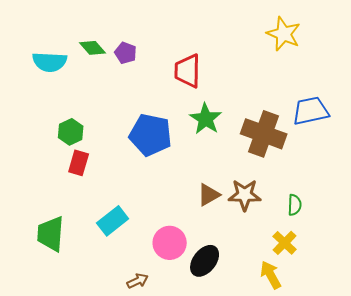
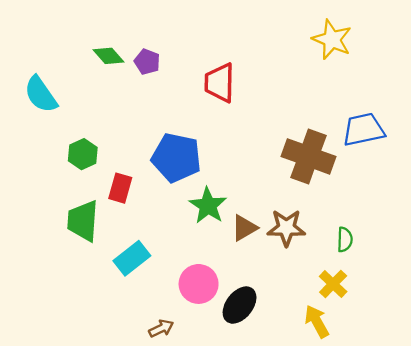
cyan semicircle: (50, 62) -> (41, 94), moved, turned 52
green star: (206, 119) -> (208, 206), moved
red rectangle: (79, 163) -> (120, 188), moved
green trapezoid: (51, 234) -> (83, 221), moved

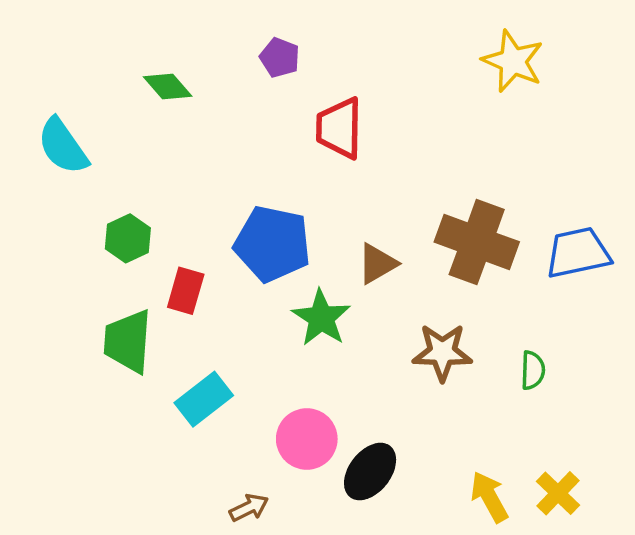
purple pentagon: (147, 62) -> (280, 58), moved
blue trapezoid: (364, 130) -> (578, 253), moved
brown triangle: (244, 228) -> (377, 264), moved
yellow cross: (333, 284) -> (558, 493), moved

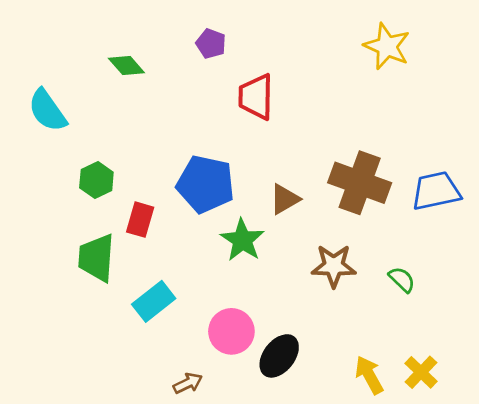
green semicircle: (533, 370) -> (402, 280), turned -48

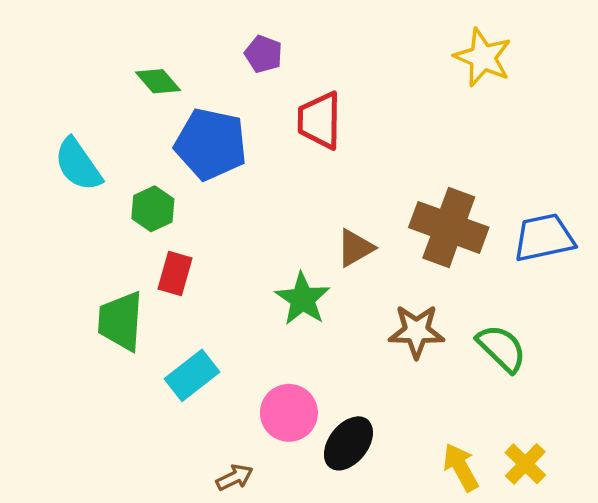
cyan semicircle: (47, 110) -> (78, 165), moved
green hexagon: (96, 180) -> (153, 209), moved
blue pentagon: (206, 184) -> (211, 144), moved
green semicircle: (402, 280) -> (501, 348), size x1.5

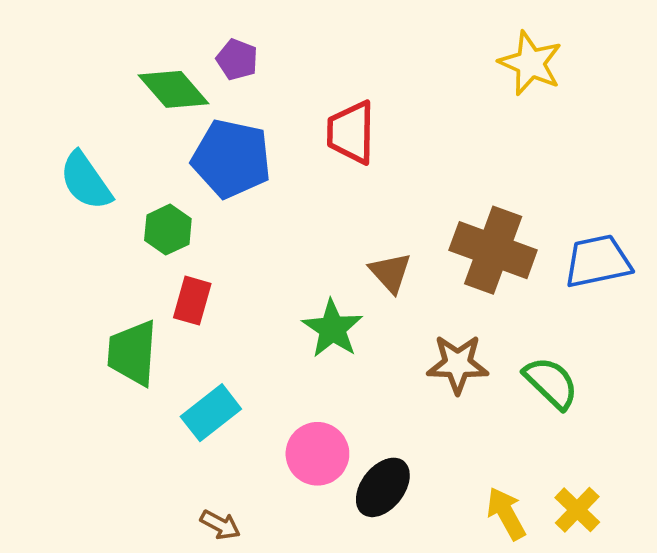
purple pentagon: (263, 54) -> (237, 59), moved
green diamond: (158, 81) -> (174, 89), size x1.4
brown triangle: (355, 248) -> (390, 273), turned -42
brown arrow: (235, 477) -> (220, 525), moved, turned 54

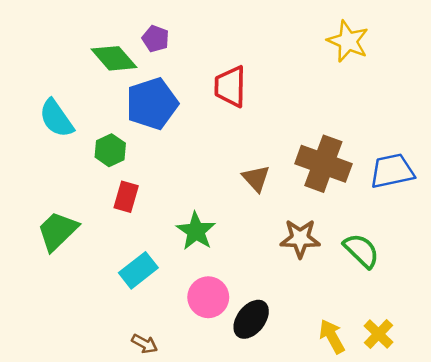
blue pentagon: (231, 159) -> (152, 104), turned -30
green star: (332, 329) -> (196, 231), moved
green trapezoid: (132, 353) -> (58, 231), moved, turned 42

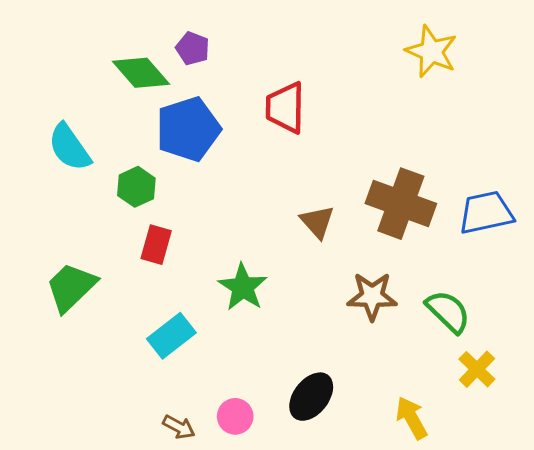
pink circle: (208, 297) -> (235, 416), moved, size x0.7
yellow cross: (379, 334) -> (477, 369), moved

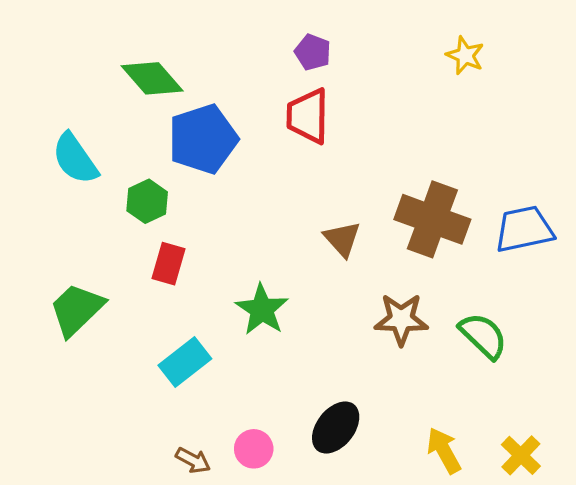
purple pentagon: (193, 48) -> (313, 52), moved
yellow star: (431, 51) -> (465, 55), size x0.7
yellow cross: (477, 369) -> (521, 455), moved

